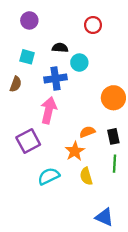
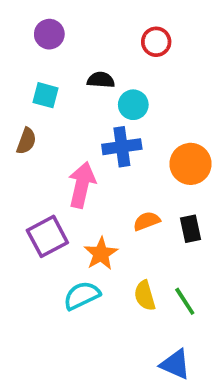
blue cross: (55, 78) -> (122, 147), moved
orange star: (75, 151) -> (101, 254), moved
green line: (115, 164) -> (185, 301), moved, turned -36

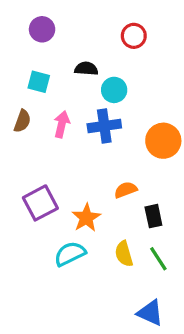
pink arrow: (82, 185) -> (62, 124), moved, size x0.7
black rectangle: (191, 229) -> (153, 216), moved

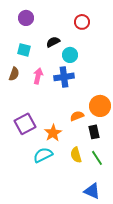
black semicircle: (86, 69) -> (53, 42), turned -32
orange circle: (163, 141) -> (100, 106), moved

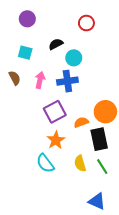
brown semicircle: (14, 74) -> (15, 78), turned -48
purple square: (25, 124) -> (55, 112), moved
black rectangle: (94, 132) -> (99, 139), size x1.5
cyan semicircle: (43, 155) -> (45, 163), turned -102

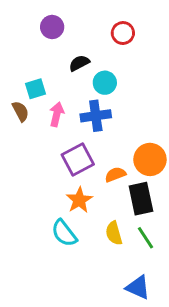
purple circle: (27, 19) -> (52, 27), moved
cyan square: (25, 53) -> (36, 89), moved, turned -32

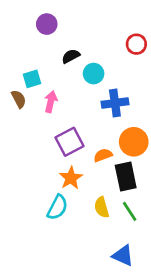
red circle: (123, 33) -> (136, 44), moved
blue cross: (96, 116) -> (115, 103), moved
cyan semicircle: (64, 233) -> (57, 207), turned -115

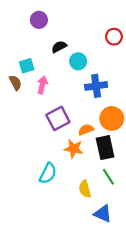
orange star: (71, 178) -> (74, 149), moved, turned -30
yellow semicircle: (102, 207) -> (85, 189), moved

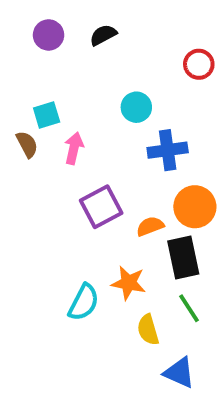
purple circle: (39, 20) -> (49, 35), moved
black semicircle: (59, 47) -> (103, 35), moved
orange star: (74, 149) -> (129, 283), moved

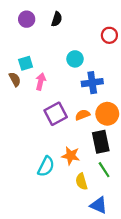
black semicircle: (103, 35) -> (57, 19), turned 136
orange semicircle: (150, 226) -> (83, 115), moved

